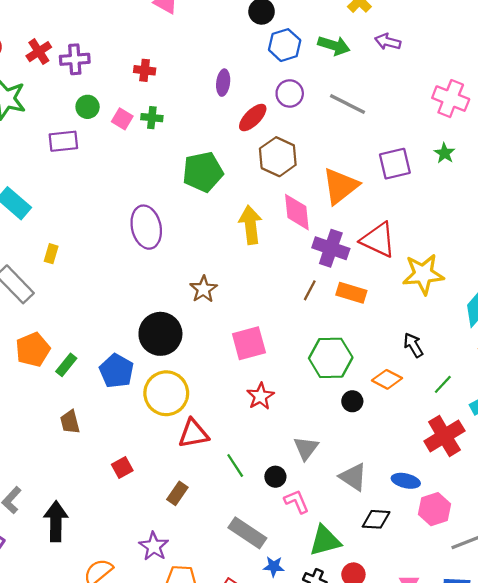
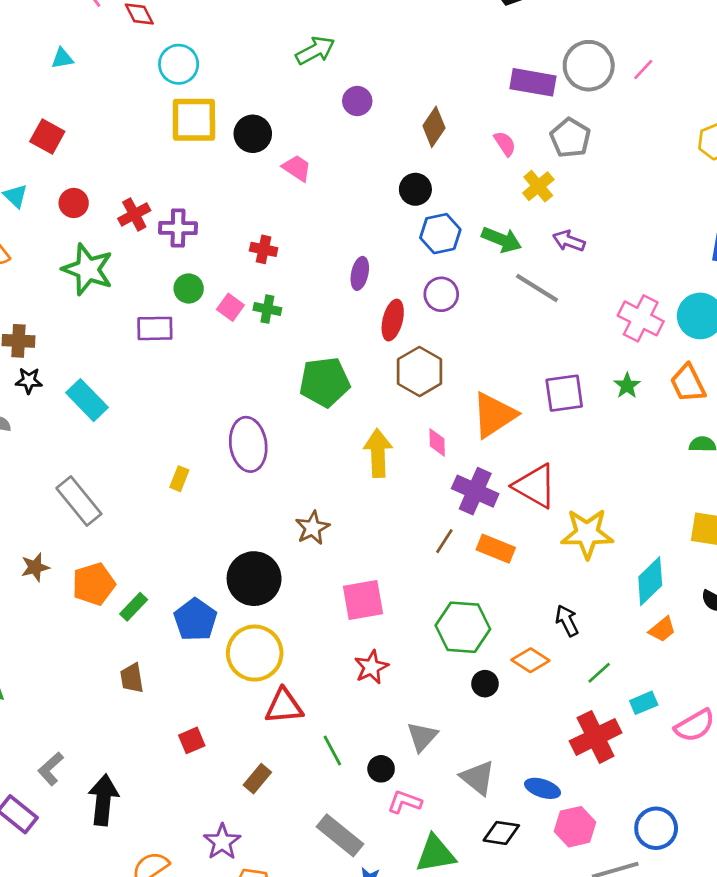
gray line: (347, 104) -> (537, 288), moved
red ellipse: (253, 118) -> (393, 320), turned -36
pink diamond: (297, 212) -> (437, 442), size x0.6
yellow rectangle: (51, 254) -> (179, 479), moved
pink L-shape: (297, 501) -> (405, 802), turned -52

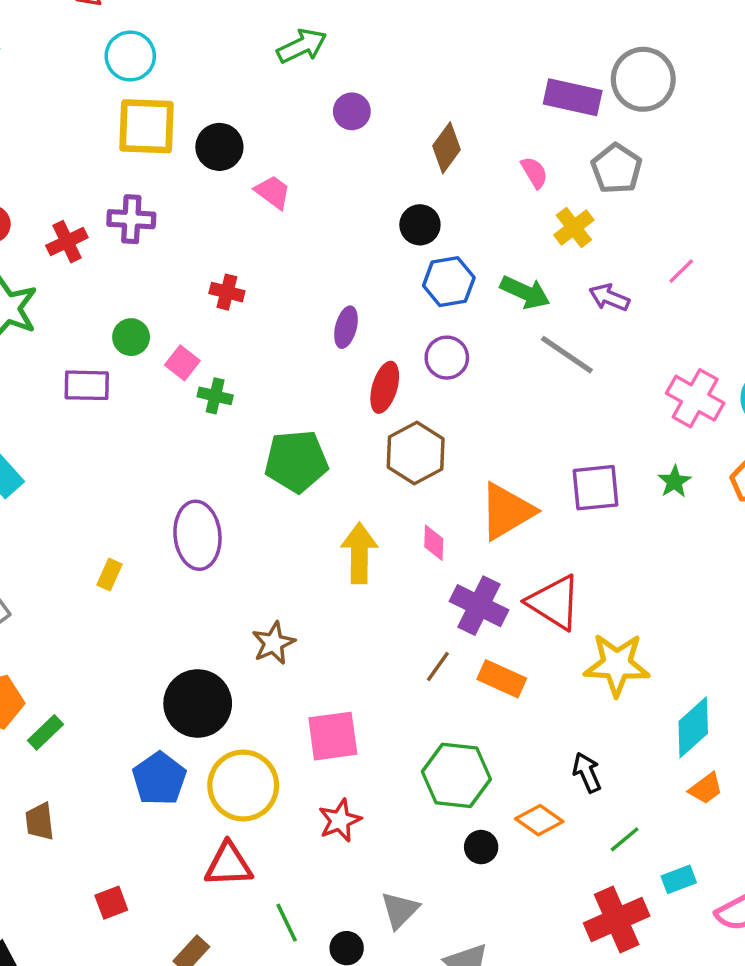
pink line: (643, 70) -> (681, 271), moved
purple cross: (178, 228) -> (131, 219), moved
green cross: (267, 309) -> (215, 396), moved
blue pentagon: (195, 620) -> (159, 779), moved
yellow circle: (255, 653) -> (243, 786), moved

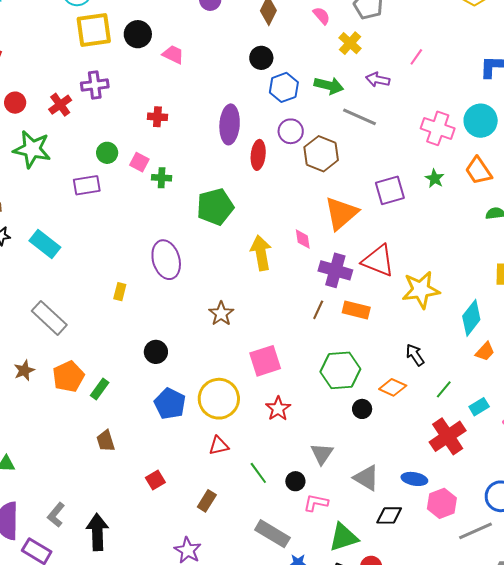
purple ellipse: (346, 327) -> (230, 124), size x1.6
brown hexagon: (416, 453) -> (321, 154), moved
black circle: (198, 703) -> (156, 352), moved, size x0.6
red triangle: (229, 865) -> (219, 446), size x0.7

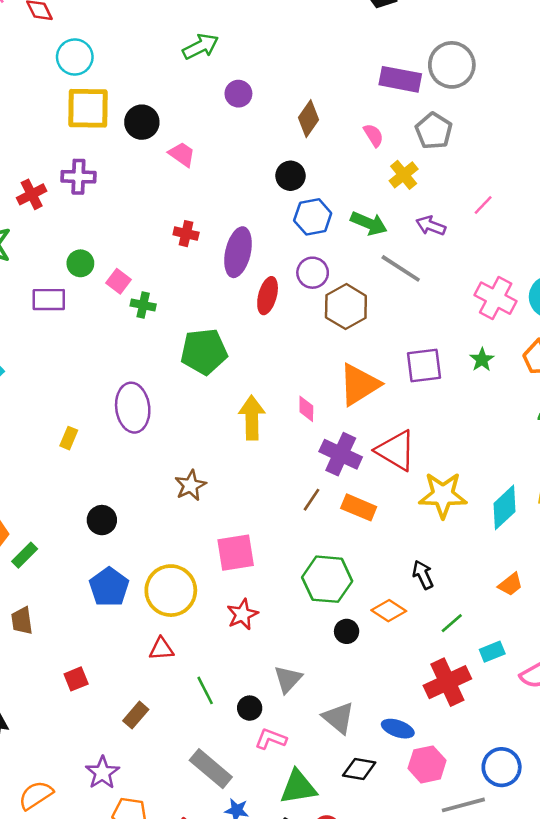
red cross: (157, 117) -> (186, 234), moved
cyan diamond: (471, 318) -> (505, 507), moved

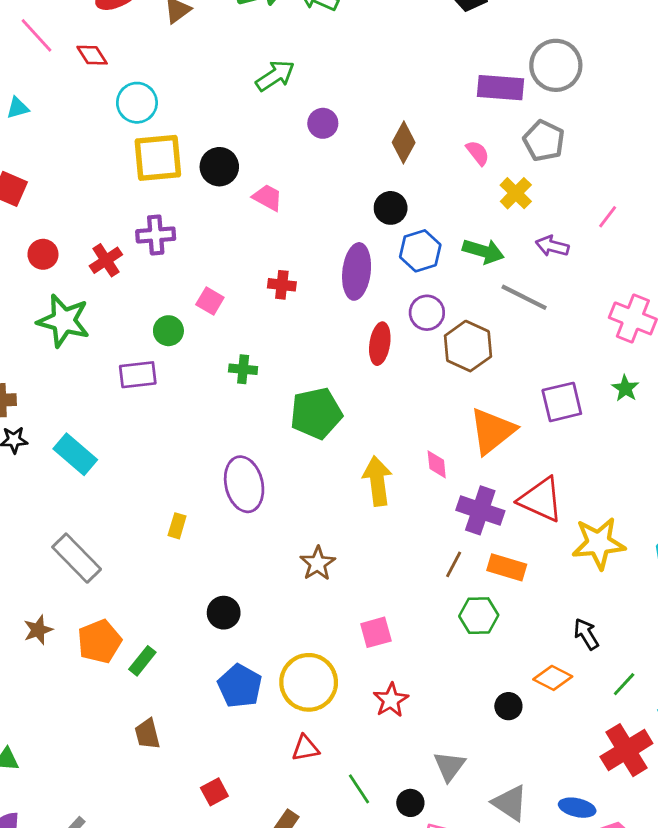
purple ellipse: (238, 252) -> (357, 271), moved
pink square: (119, 281) -> (210, 301), moved
pink square: (236, 553) -> (376, 632), size x0.7
green hexagon: (327, 579) -> (479, 616), moved, size x0.7

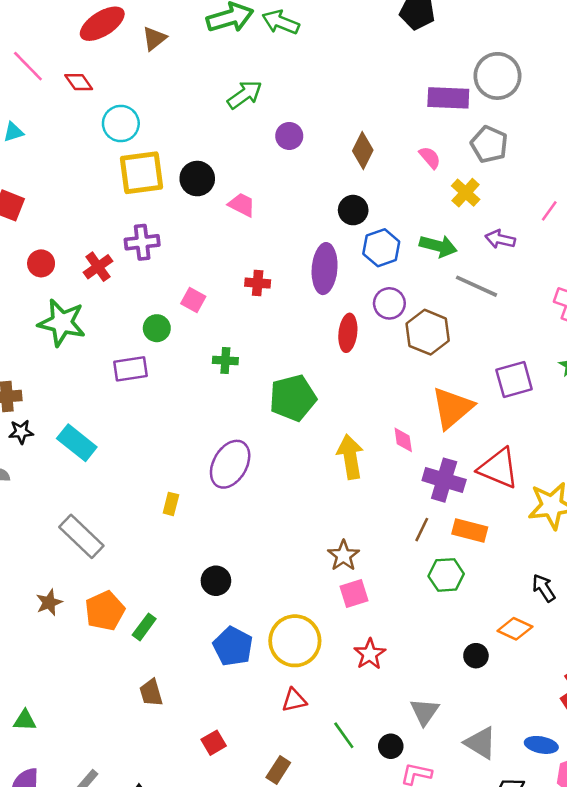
purple ellipse: (244, 484) -> (230, 464), turned 45
brown star: (318, 563) -> (344, 556), moved

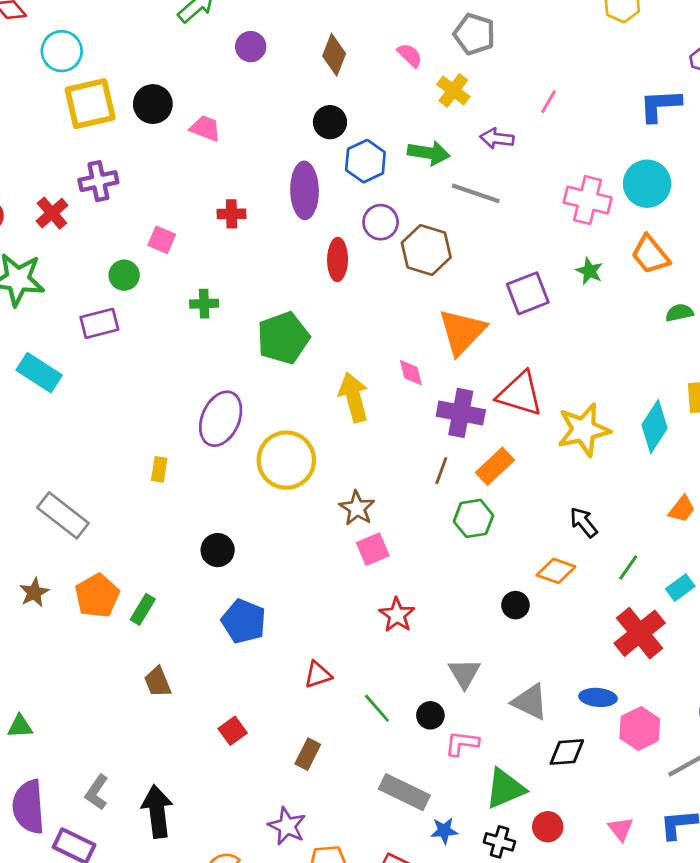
cyan rectangle: (77, 443) -> (39, 373), moved
orange rectangle: (470, 530) -> (495, 466), turned -52
yellow circle: (295, 641) -> (286, 460), moved

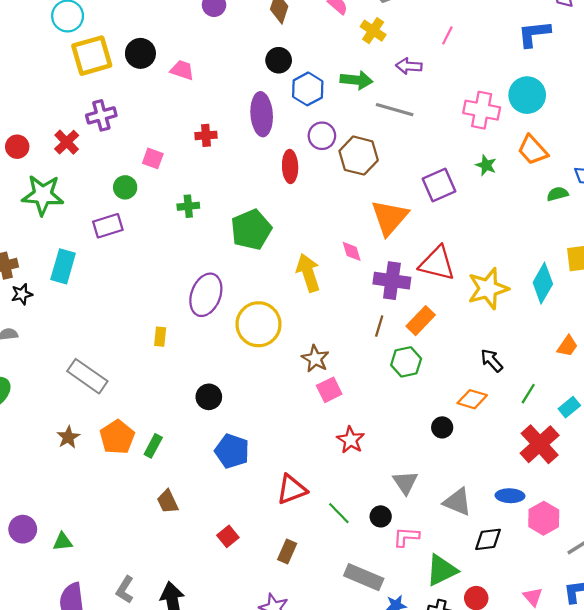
cyan rectangle: (39, 373) -> (63, 266), turned 76
red triangle: (318, 675) -> (292, 489), size x1.4

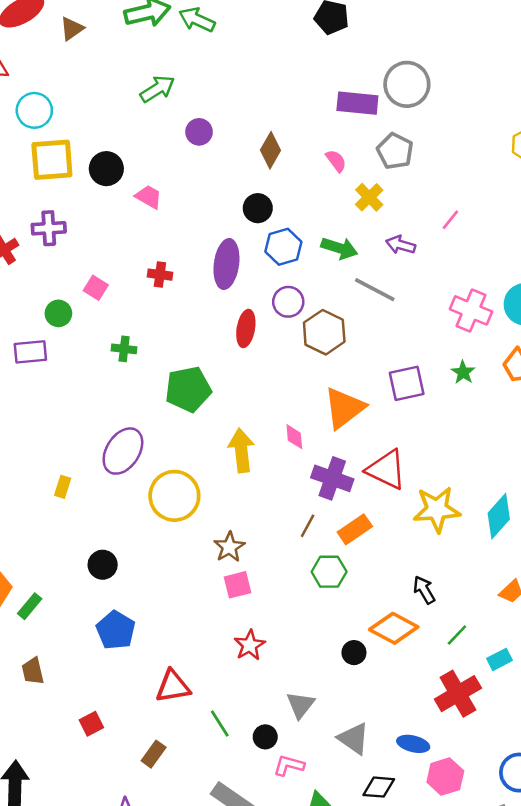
orange diamond: (472, 399) -> (394, 628), size x1.4

